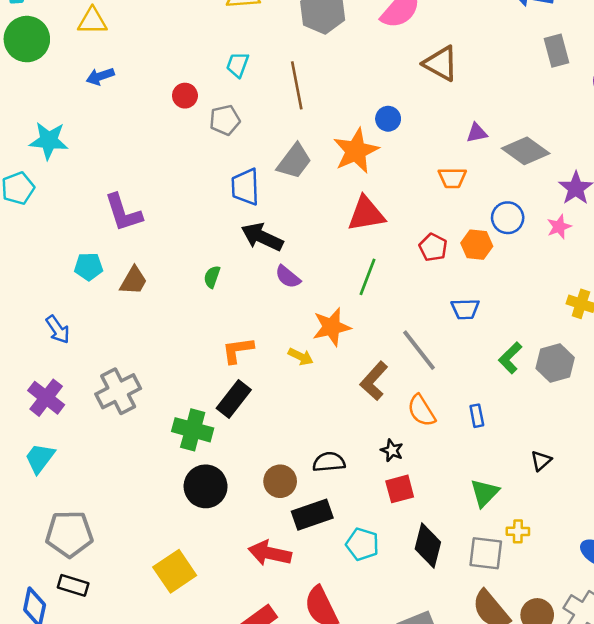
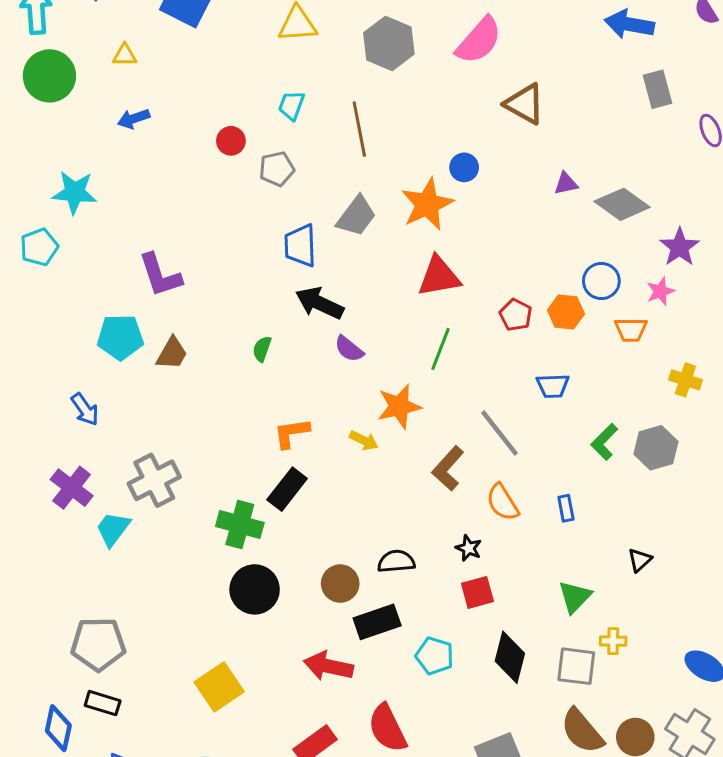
yellow triangle: (92, 21) -> (125, 55), size x0.7
orange trapezoid: (452, 178) -> (631, 330), moved
cyan pentagon: (89, 267) -> (120, 337), size x1.4
cyan trapezoid: (40, 458) -> (113, 529), moved

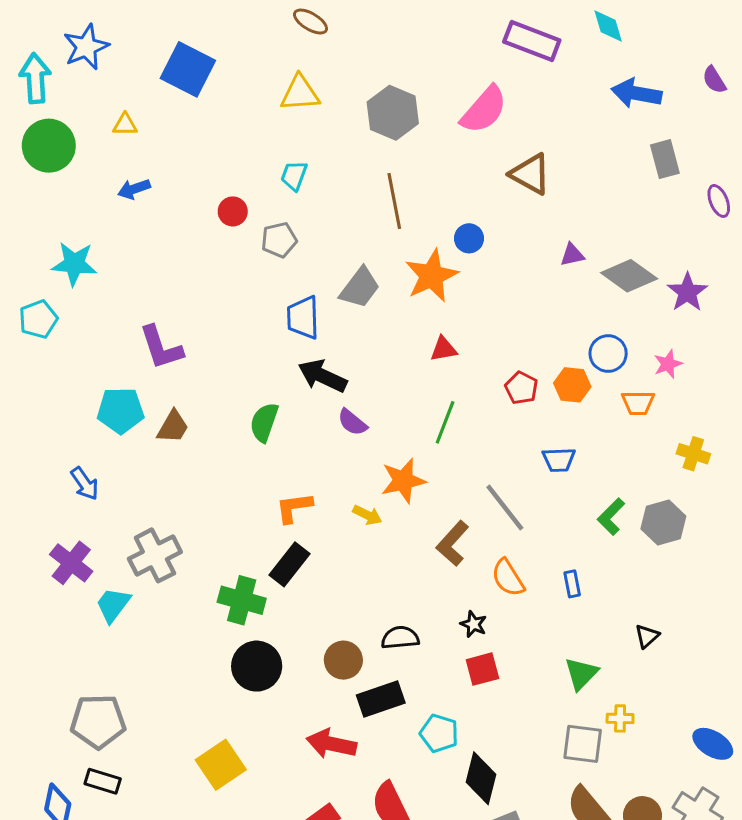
brown line: (359, 129) -> (394, 201), moved
purple star: (680, 247) -> (687, 292), moved
red triangle: (439, 277) -> (444, 349), size x0.6
green semicircle: (262, 349) -> (264, 422), size x1.5
black diamond: (510, 657) -> (481, 778), moved

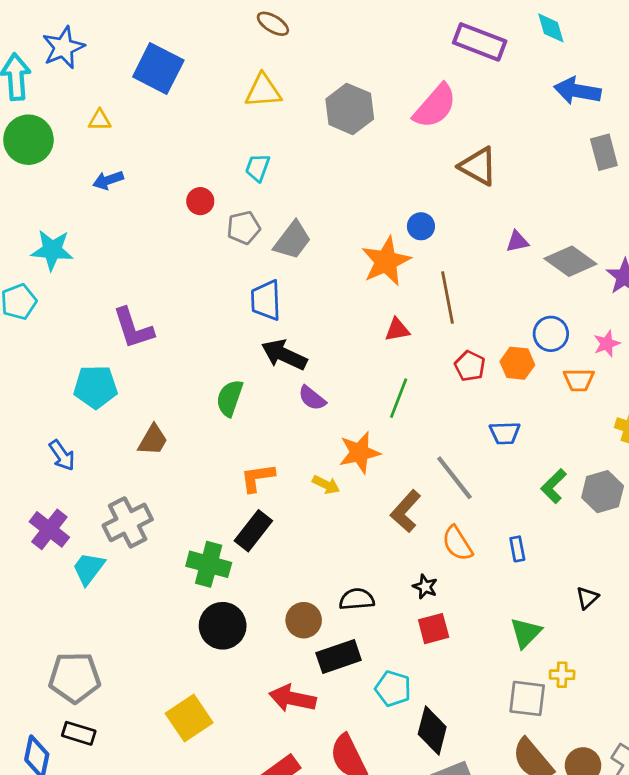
brown line: (394, 201) -> (448, 298), moved
gray trapezoid: (360, 288) -> (292, 240), moved
brown trapezoid: (173, 427) -> (153, 440), moved

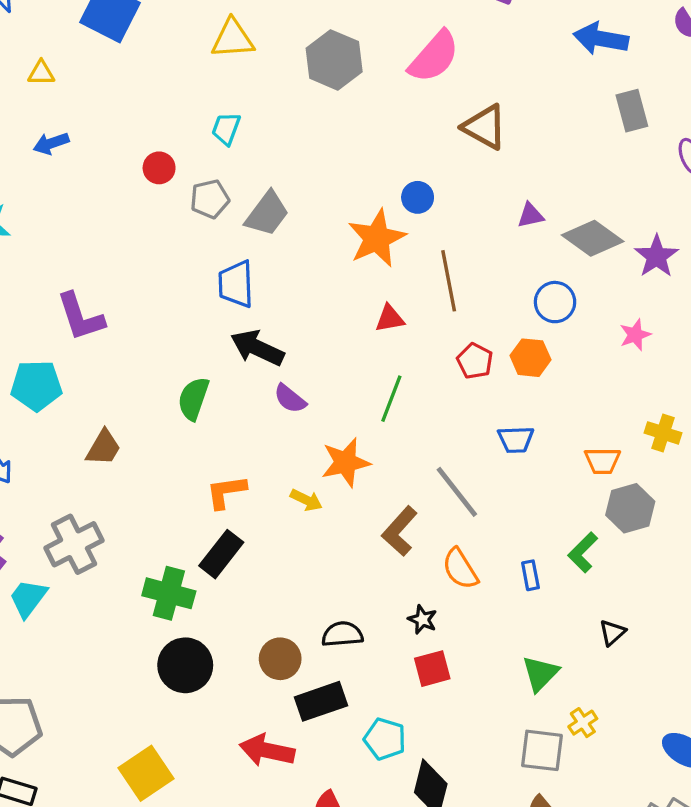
blue circle: (551, 334) -> (555, 302), moved
orange trapezoid: (579, 380) -> (602, 461), moved
green L-shape: (554, 486) -> (583, 552), moved
yellow cross: (562, 675) -> (583, 723), turned -35

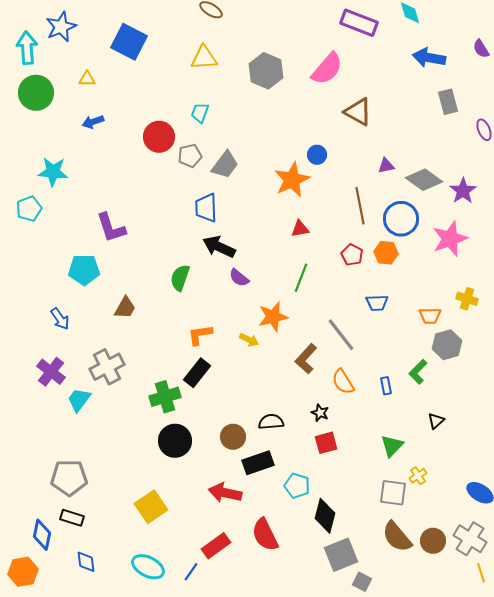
red circle: (159, 168) -> (159, 137), size x1.6
brown line: (449, 281) -> (360, 206), moved
blue circle: (555, 302) -> (401, 219), size x1.4
pink star: (635, 335) -> (450, 239), size x1.8
green cross: (169, 593) -> (165, 397), turned -32

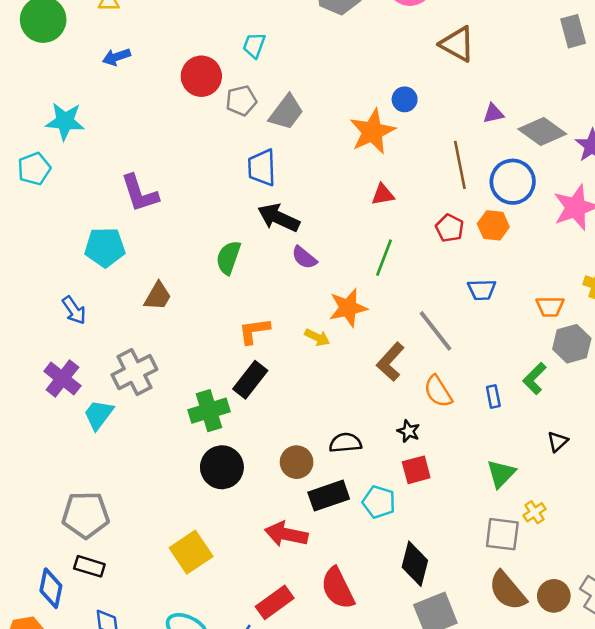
cyan pentagon: (297, 486) -> (379, 502), moved

